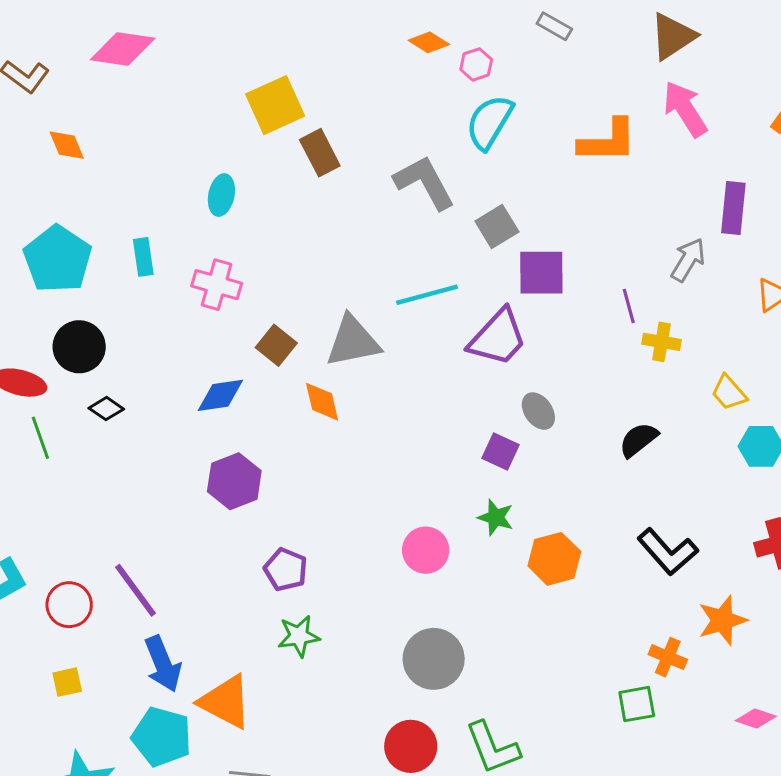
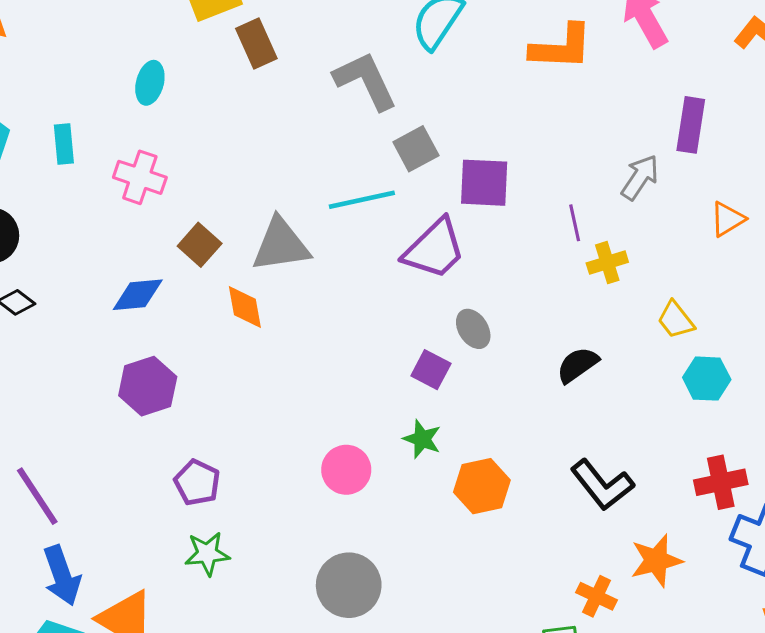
gray square: (497, 226) -> (416, 149), moved
yellow cross: (662, 342) -> (607, 263), turned -30

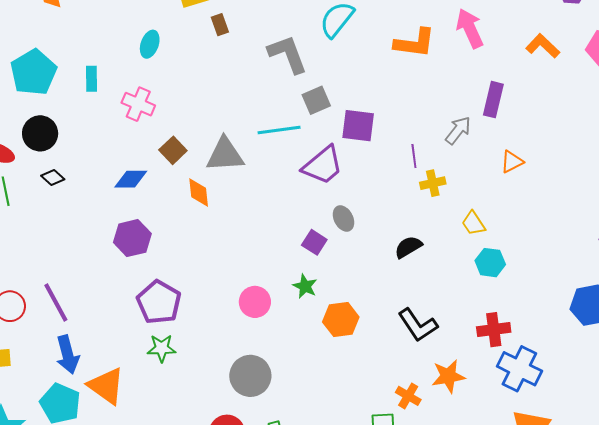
brown rectangle: (256, 44) -> (220, 25), size x0.7
purple pentagon: (197, 483) -> (159, 302), size x1.5

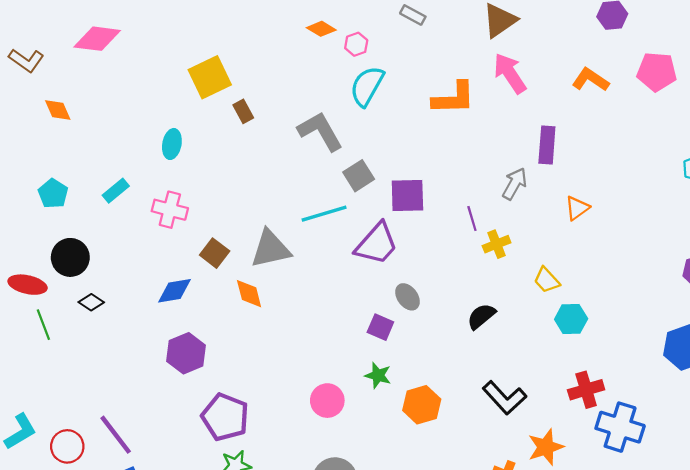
cyan pentagon: (33, 72) -> (53, 194), size x0.6
cyan rectangle: (91, 79) -> (116, 191), turned 60

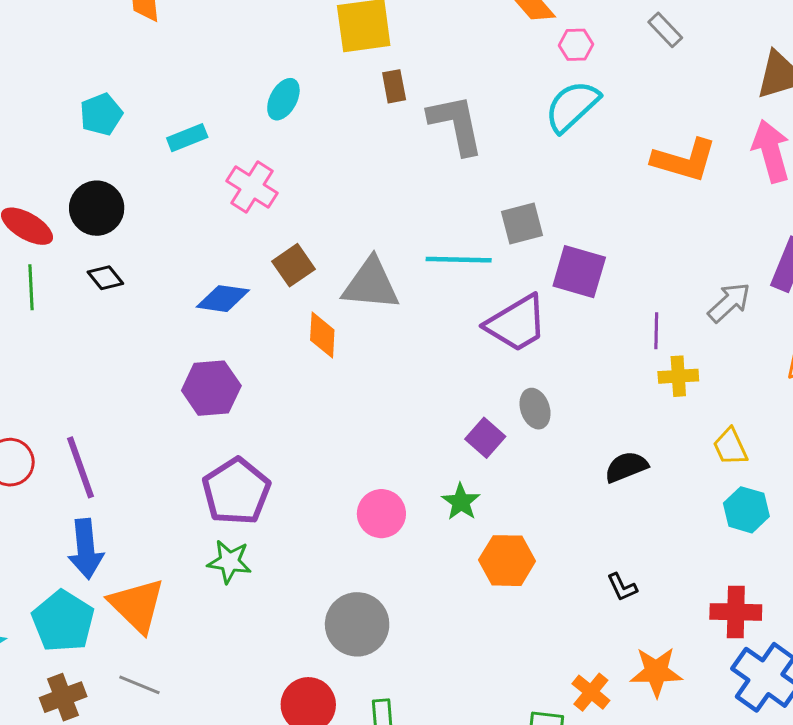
gray L-shape: (320, 131) -> (456, 124), moved
black L-shape: (504, 398) -> (622, 587), size x0.5

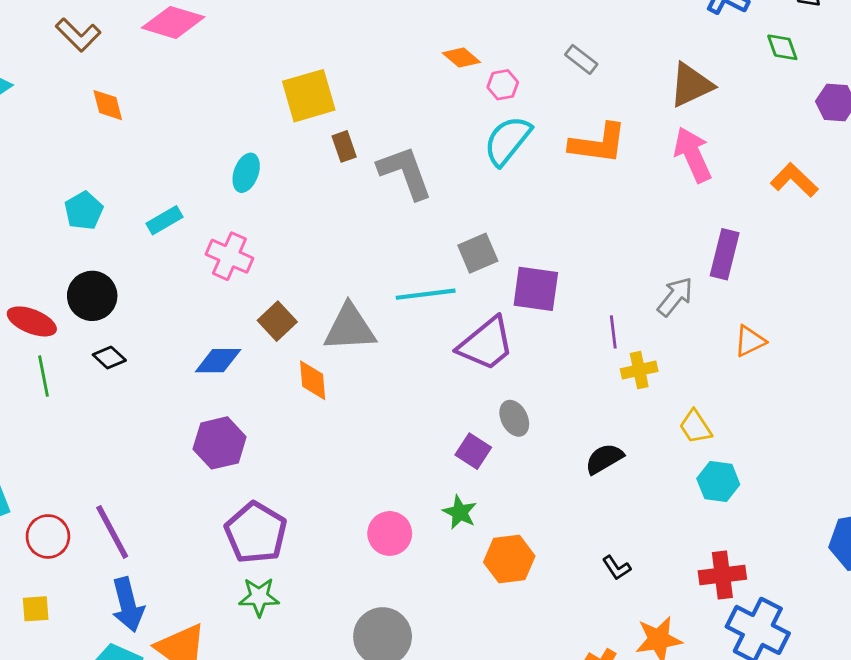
orange L-shape: (684, 160) -> (598, 143), moved

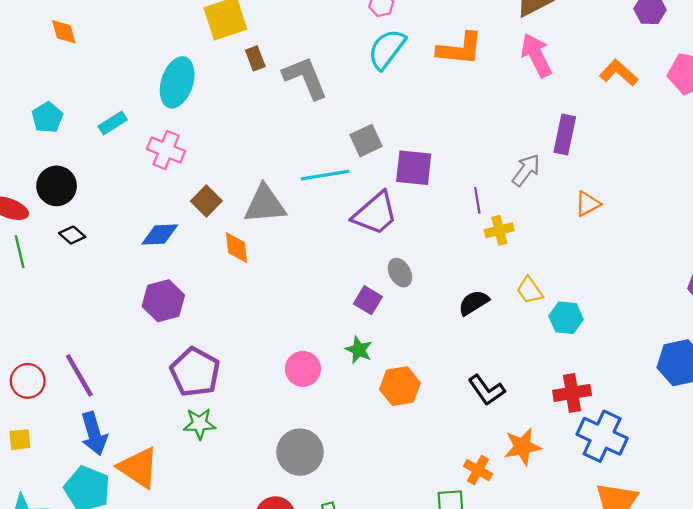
cyan ellipse: (246, 173) -> (177, 82), size x1.6
yellow trapezoid: (695, 427) -> (530, 290), moved
black L-shape: (617, 568) -> (487, 390), size x1.6

